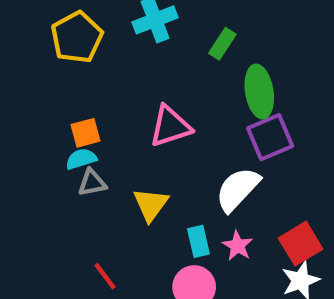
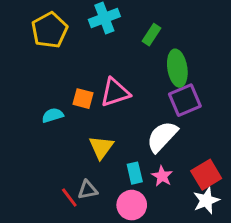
orange square: (86, 133) -> (83, 99), moved, turned 30
gray triangle: (92, 183) -> (88, 190), moved

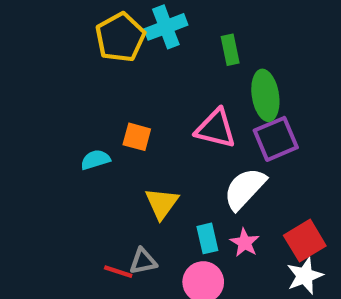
yellow pentagon: (50, 30) -> (120, 37), moved
green rectangle: (151, 35) -> (230, 50), turned -45
pink triangle: (115, 92) -> (216, 129), moved, turned 32
red line: (69, 197) -> (118, 272), turned -35

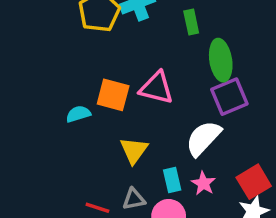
pink triangle: (216, 129) -> (156, 88), moved
orange square: (137, 137) -> (113, 95), size x1.4
gray triangle: (143, 261) -> (134, 199), moved

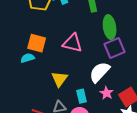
orange square: (113, 95) -> (37, 43), moved
pink star: (203, 183) -> (107, 93), moved

